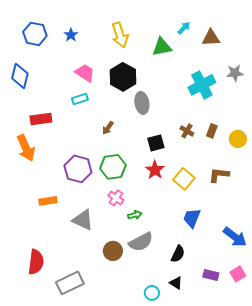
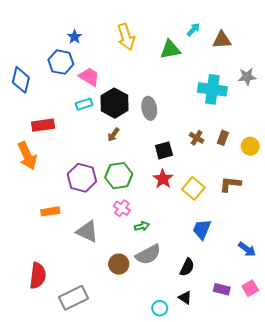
blue hexagon: (35, 34) -> (61, 62), moved
black hexagon: (123, 77) -> (115, 103), moved
cyan cross: (202, 85) -> (212, 89), turned 36
blue arrow: (235, 237) -> (247, 249), size x0.7

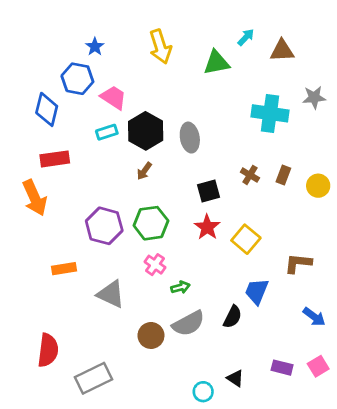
blue diamond: (21, 80) -> (47, 109), moved
brown L-shape: (230, 184) -> (298, 263), moved
black semicircle: (187, 267) -> (233, 317), moved

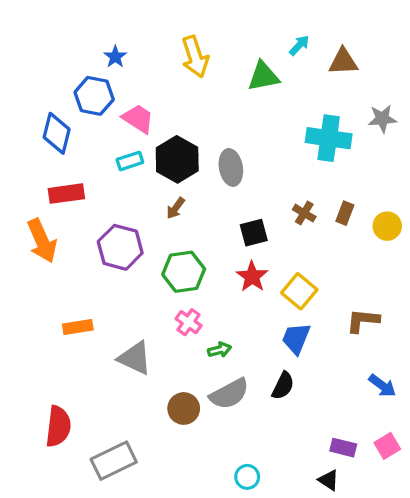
purple hexagon: (104, 226) -> (120, 247), moved
blue trapezoid: (257, 291) -> (296, 338), moved
black triangle: (235, 378) -> (329, 480), moved

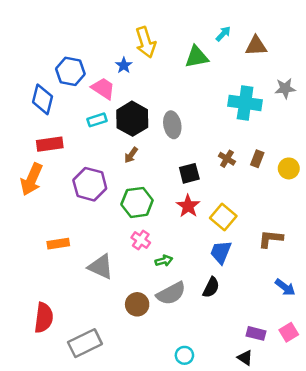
blue star: (115, 57) -> (124, 65), moved
orange arrow: (42, 241) -> (32, 179), turned 48

